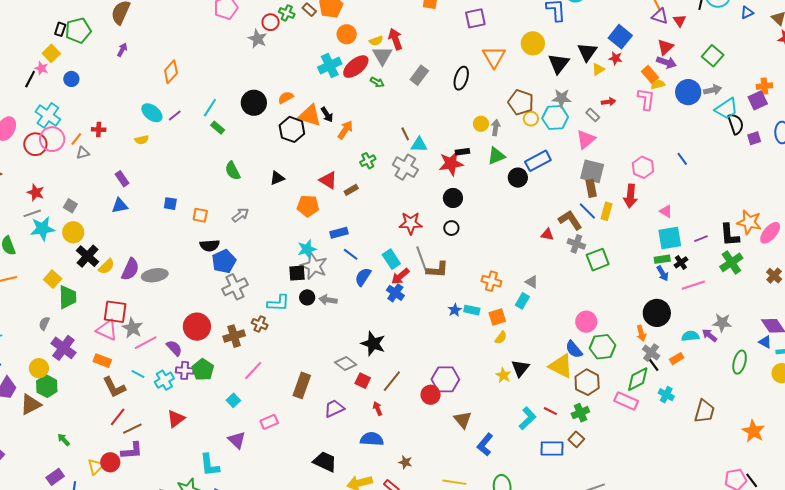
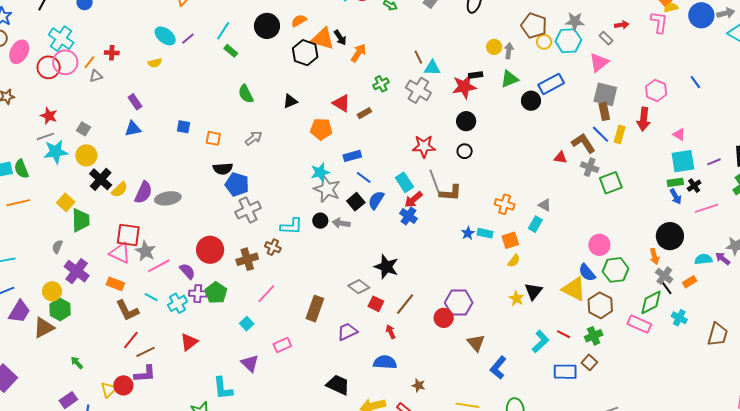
blue pentagon: (224, 261) -> (237, 184), turned -30
black square: (297, 273) -> (356, 202), moved, turned -36

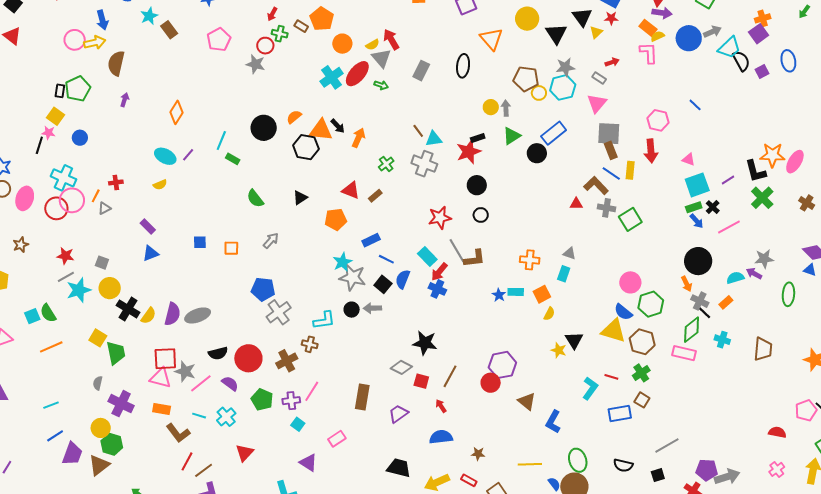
black semicircle: (223, 169) -> (218, 353), moved
purple cross: (198, 294) -> (291, 401), moved

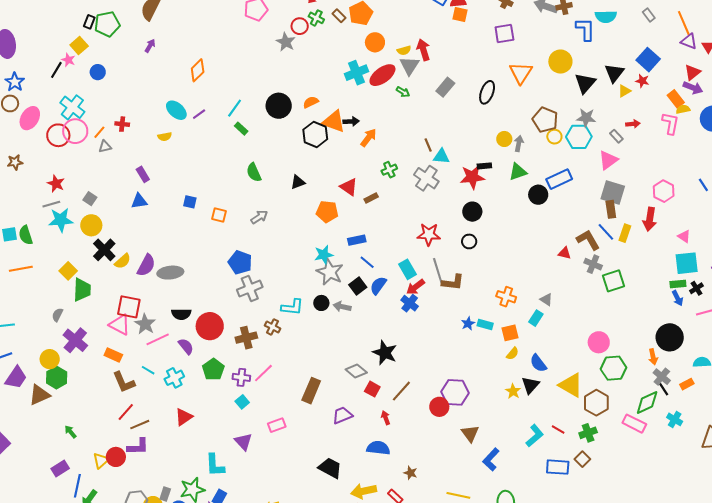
black arrow: (338, 126) -> (351, 121), turned -63
blue semicircle: (623, 312) -> (538, 363), moved

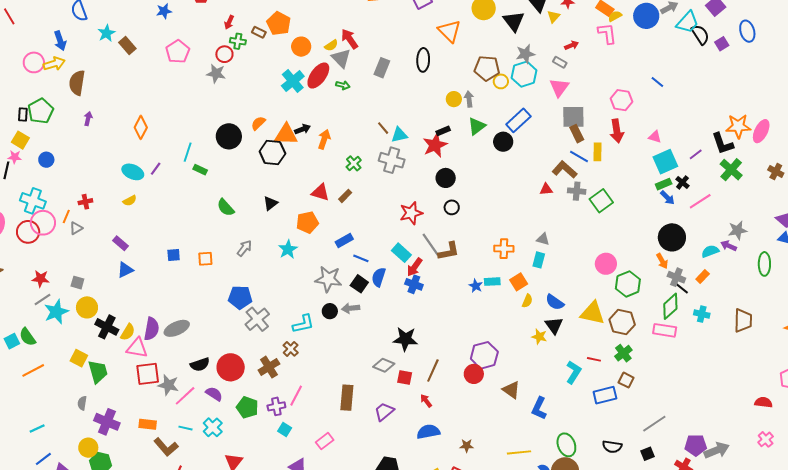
cyan star: (324, 255) -> (288, 249), moved
pink triangle: (120, 325) -> (137, 348), moved
brown cross: (273, 327) -> (291, 349), turned 35

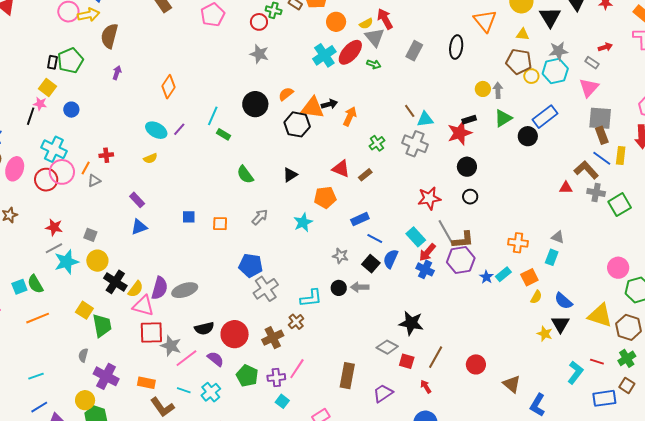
yellow triangle: (553, 17) -> (523, 34), moved, turned 48
gray star: (216, 74) -> (259, 54), moved
gray star: (328, 279) -> (340, 256), size x0.6
cyan rectangle: (492, 282) -> (503, 274), turned -42
purple hexagon: (484, 355) -> (461, 260), moved

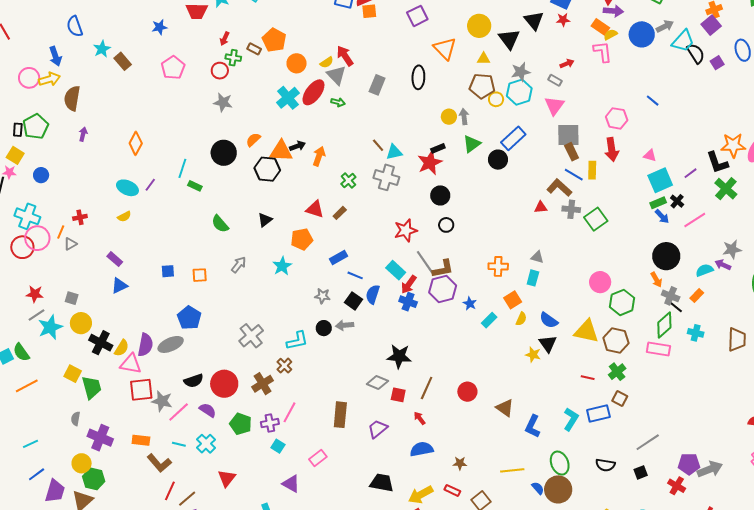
blue pentagon: (251, 265) -> (189, 318), moved, turned 30
cyan rectangle: (503, 274) -> (489, 320), moved
cyan L-shape: (575, 373) -> (571, 419), moved

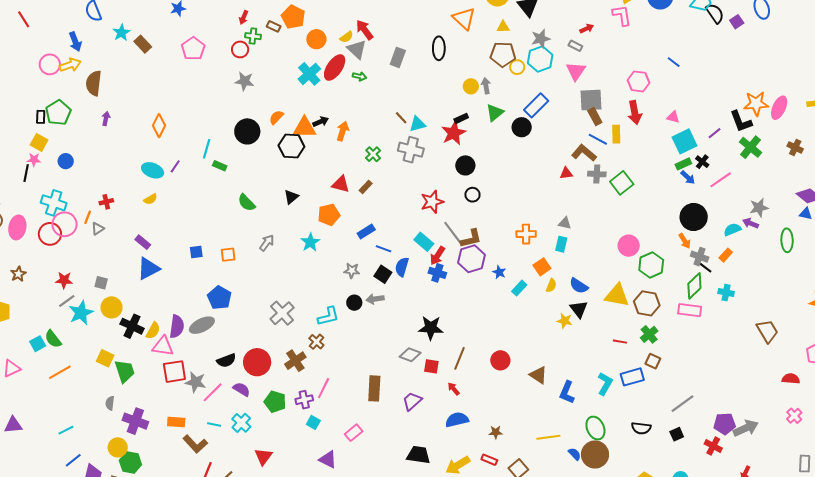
blue triangle: (119, 286) -> (148, 269), size x1.4
brown trapezoid: (737, 340) -> (767, 331), moved, turned -30

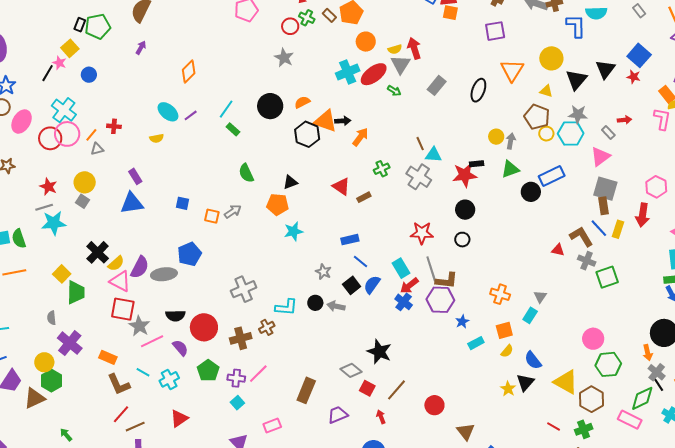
orange pentagon: (329, 215) -> (278, 205), moved
gray triangle: (565, 223) -> (540, 297), turned 32
gray arrow: (267, 243) -> (233, 211), moved
yellow circle: (112, 307) -> (85, 182), moved
gray semicircle: (110, 403) -> (52, 318), turned -32

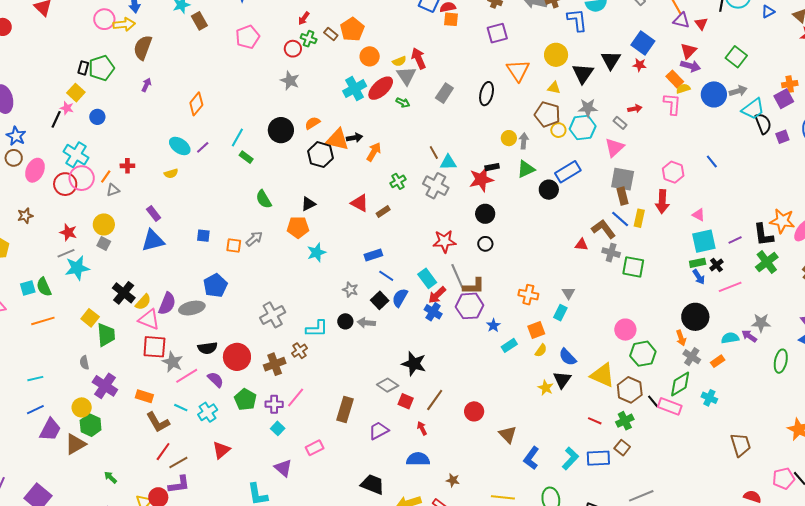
green square: (607, 277) -> (633, 267), turned 35
black line: (659, 385) -> (653, 401), moved

